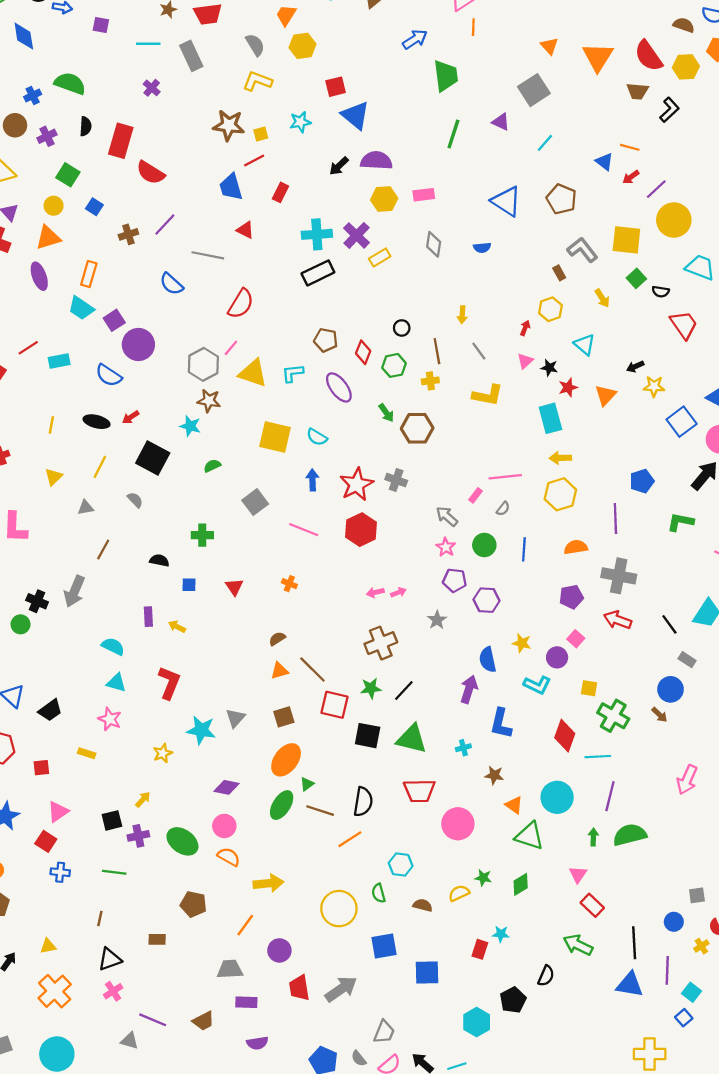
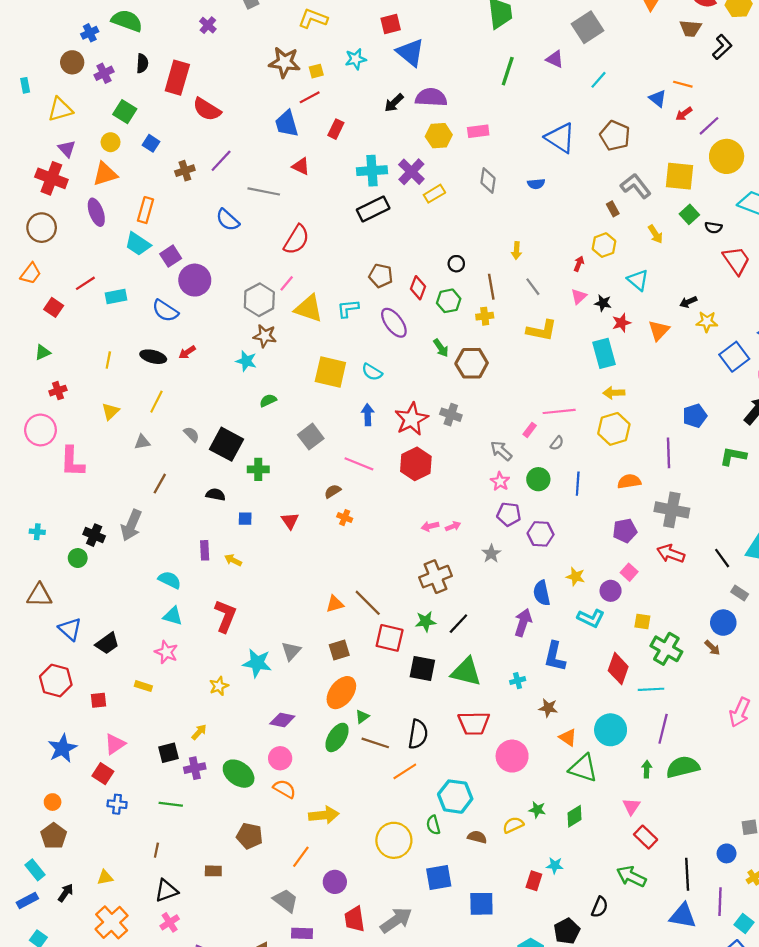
black square: (153, 458) -> (226, 444), moved
brown semicircle: (277, 639) -> (333, 491), moved
cyan hexagon: (401, 865) -> (455, 797), size x1.4
gray trapezoid: (230, 969) -> (286, 900), turned 40

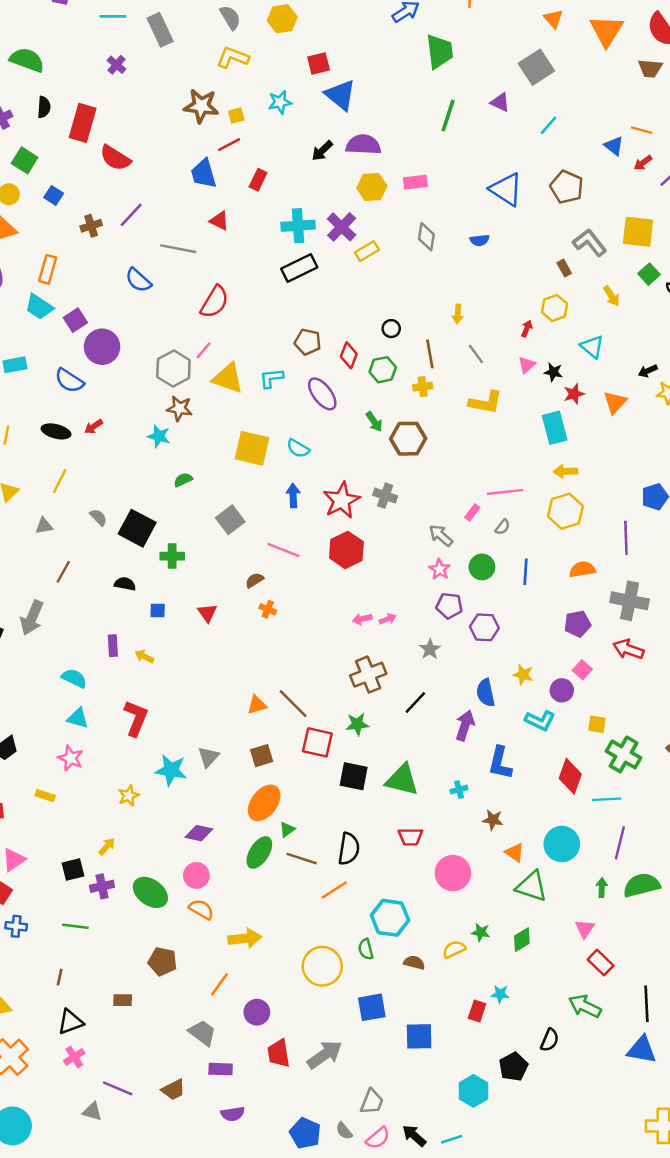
black line: (458, 624) -> (415, 702), moved
red trapezoid: (474, 723) -> (411, 837), size x0.7

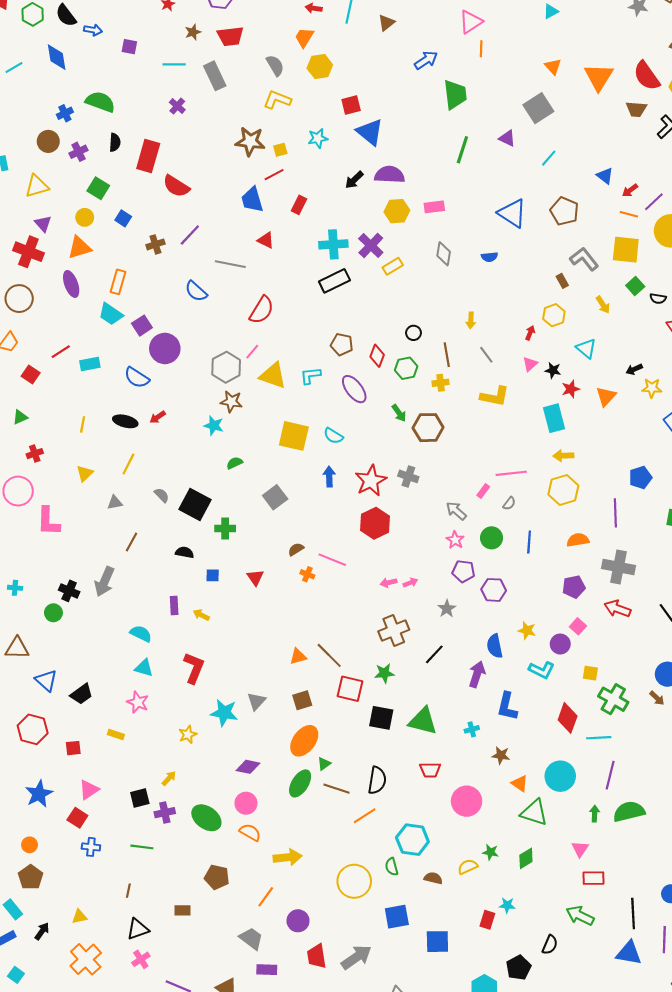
orange line: (642, 130) -> (629, 214), moved
pink line: (284, 550) -> (332, 560), moved
red rectangle: (601, 963) -> (594, 878), turned -45

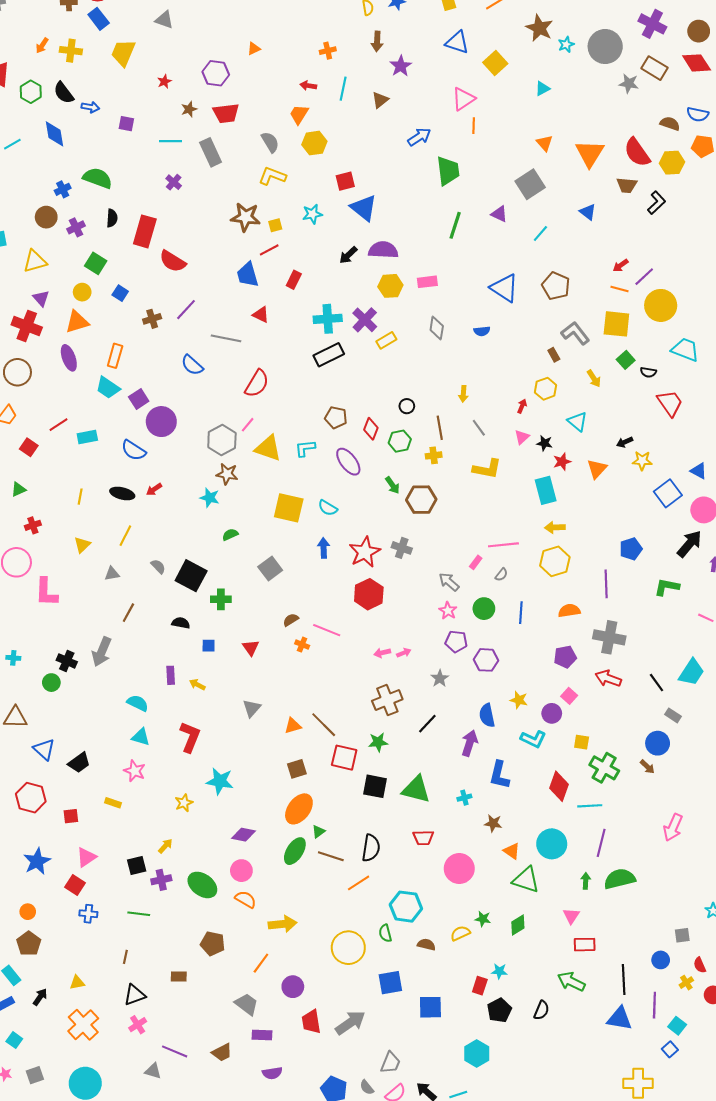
blue triangle: (605, 176) -> (588, 212), moved
gray triangle: (256, 701) -> (252, 708), moved
black pentagon: (519, 968) -> (499, 1010), moved

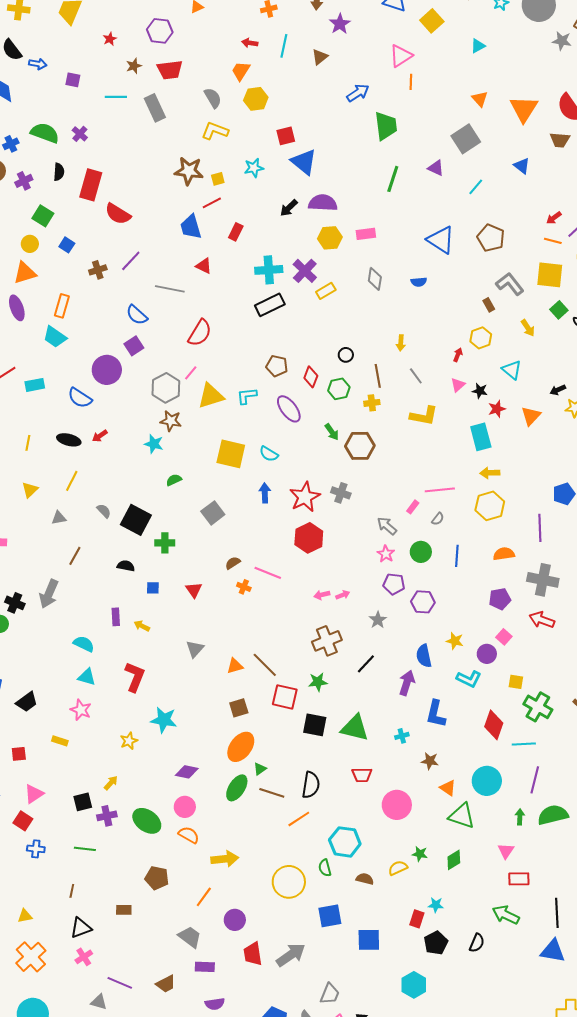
purple cross: (174, 182) -> (80, 134), moved
purple square: (139, 399) -> (134, 346), moved
yellow triangle: (268, 448) -> (211, 396), turned -36

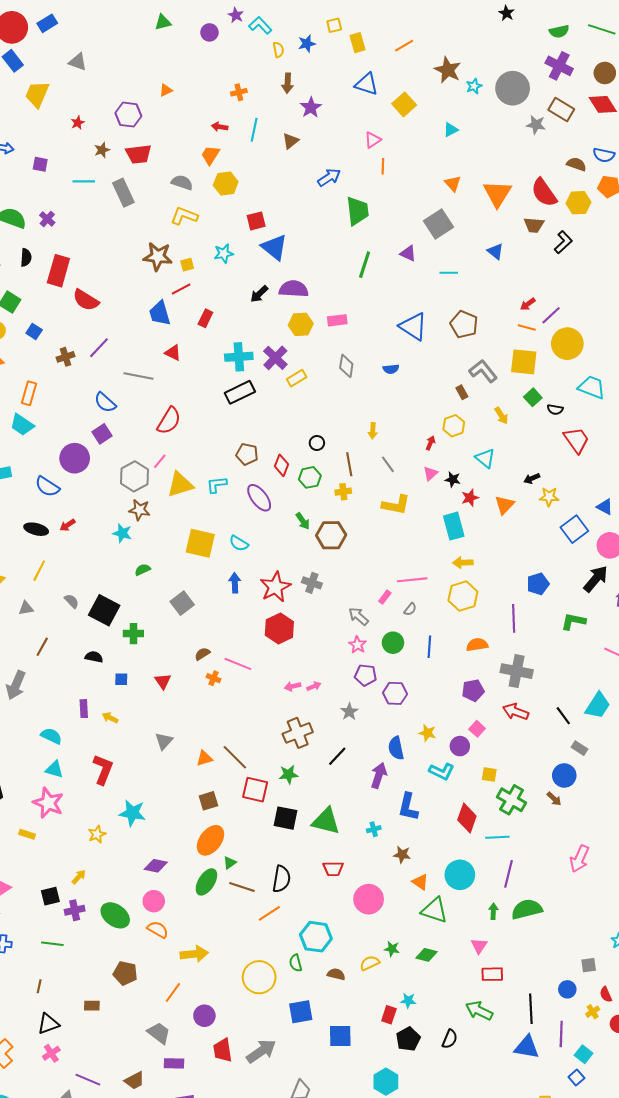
pink triangle: (401, 56) -> (373, 140), size x0.7
gray semicircle: (213, 98) -> (182, 182), turned -40
cyan line: (476, 187) -> (449, 273), turned 48
pink star: (81, 710) -> (48, 803), size x1.4
green diamond: (454, 860) -> (426, 955), turned 45

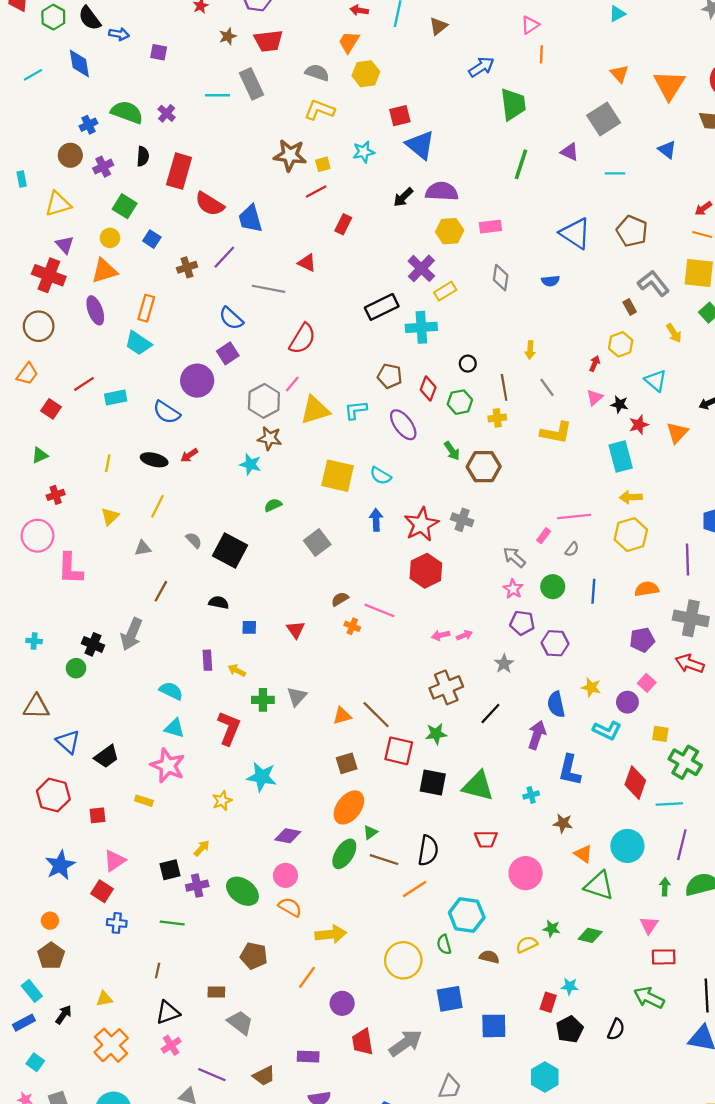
cyan line: (84, 181) -> (218, 95), moved
blue trapezoid: (160, 313) -> (250, 219), moved
cyan cross: (239, 357) -> (421, 327), moved
green cross: (133, 634) -> (263, 700), moved
gray trapezoid: (159, 1033) -> (240, 1023), moved

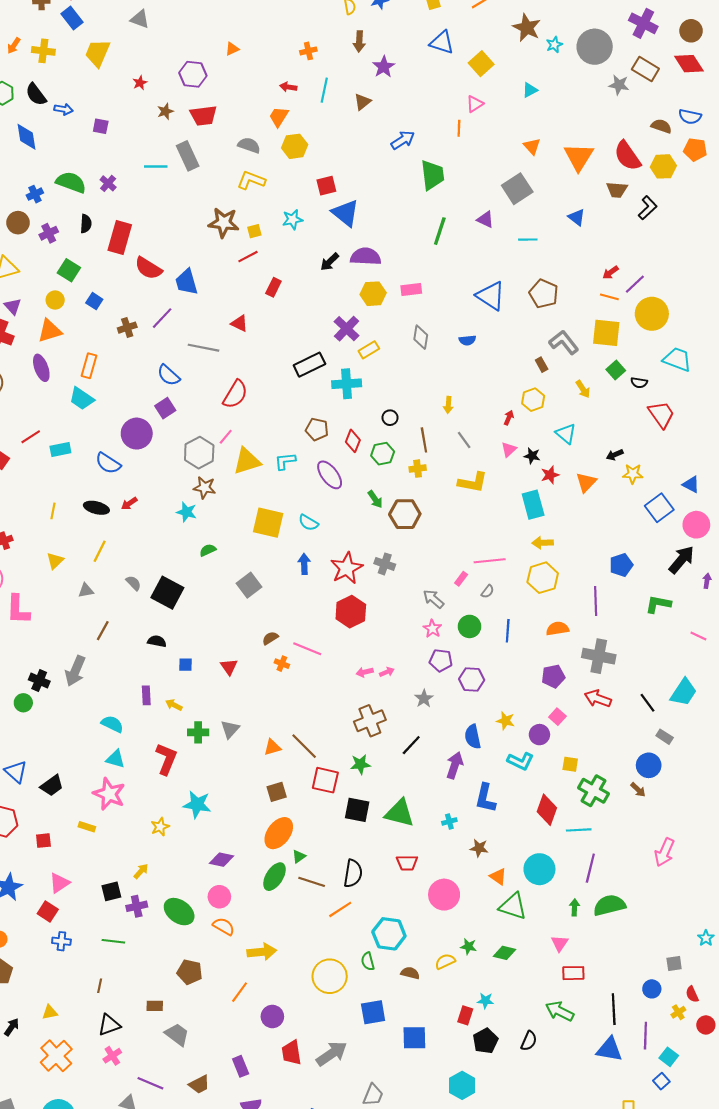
pink triangle: (530, 25) -> (475, 104), moved
purple rectangle: (308, 1057) -> (241, 1066), turned 66

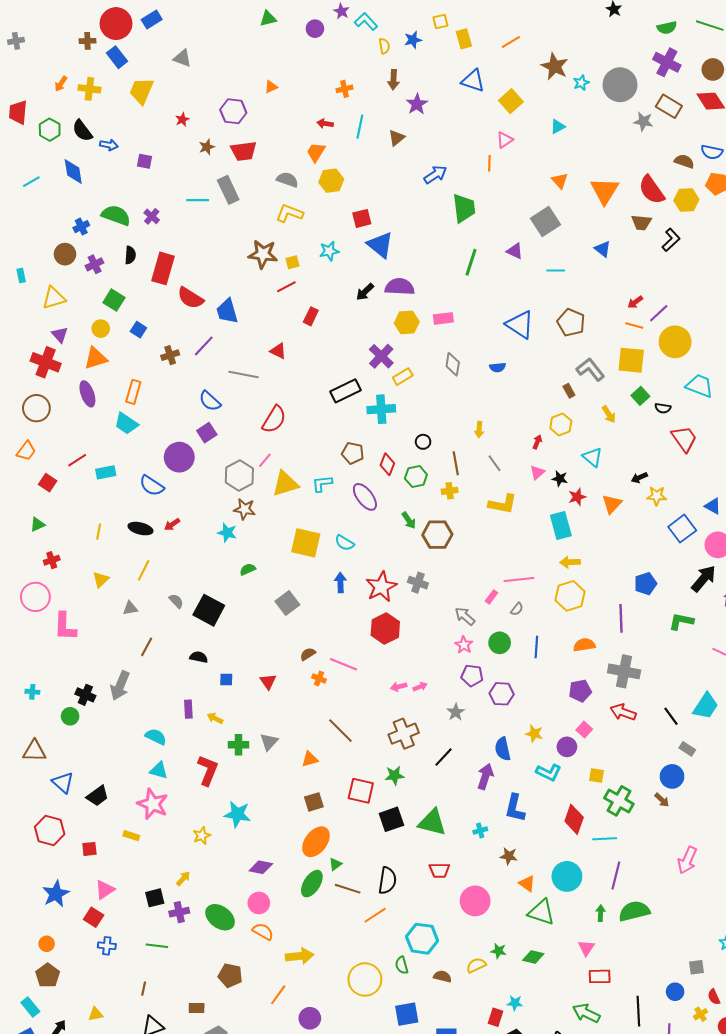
brown line: (304, 746) -> (340, 731), moved
black square: (357, 810) -> (391, 819), turned -30

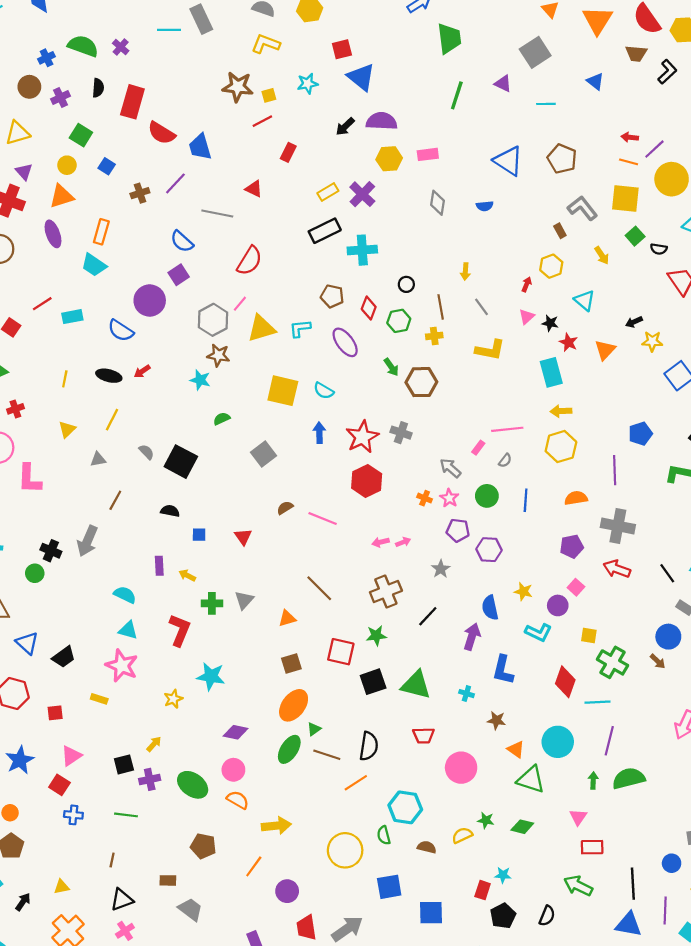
red arrow: (635, 302) -> (630, 137), turned 42
yellow rectangle: (403, 377) -> (328, 192), moved
red star: (577, 497) -> (568, 342), turned -30
orange cross: (319, 679) -> (425, 498), moved
cyan cross: (480, 831) -> (466, 694), turned 32

